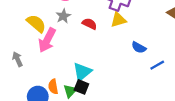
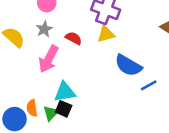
pink arrow: (47, 40) -> (49, 59), moved
blue semicircle: (139, 47) -> (128, 65), size x1.6
cyan triangle: (82, 72) -> (65, 92), turned 30

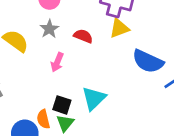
pink arrow: (49, 59) -> (57, 62), size x0.6
cyan triangle: (65, 92) -> (94, 98), moved, turned -30
black square: (64, 109) -> (62, 105), moved

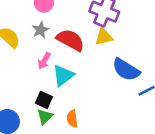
red semicircle: (83, 36) -> (70, 40), size x1.6
cyan triangle: (94, 98) -> (63, 75), moved
orange semicircle: (43, 119) -> (72, 119), moved

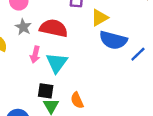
yellow triangle: (104, 37) -> (100, 18), moved

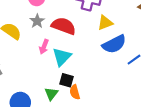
blue semicircle: (113, 40) -> (114, 44), turned -50
black square: (46, 91) -> (67, 80), moved

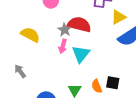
gray star: (37, 21) -> (65, 30), moved
black square: (67, 80) -> (113, 83), moved

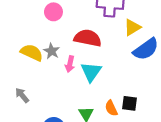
gray star: (65, 30) -> (52, 51), moved

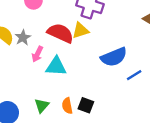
yellow triangle: (132, 27) -> (80, 30), moved
cyan triangle: (91, 72) -> (56, 66), turned 45

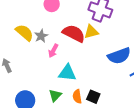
cyan triangle: (56, 66) -> (67, 73), moved

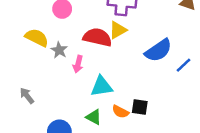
yellow semicircle: (24, 33) -> (37, 38), moved
green triangle: (55, 95) -> (94, 117), turned -32
orange semicircle: (77, 96) -> (120, 112), turned -40

